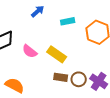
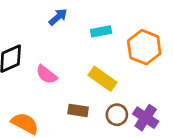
yellow rectangle: (57, 54) -> (103, 79), moved
brown rectangle: (61, 77) -> (78, 110), moved

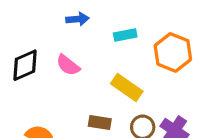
blue arrow: (58, 17) -> (77, 19), turned 36
pink semicircle: (46, 74) -> (68, 65), moved

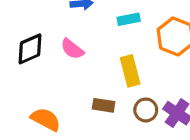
yellow rectangle: (127, 87) -> (130, 71), turned 40

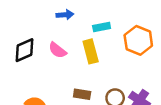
yellow rectangle: (130, 71) -> (91, 51), moved

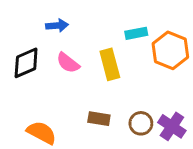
blue arrow: (65, 15) -> (57, 26), moved
cyan rectangle: (102, 27) -> (136, 33), moved

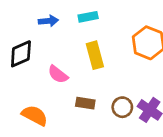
cyan rectangle: (136, 33) -> (88, 17), moved
pink semicircle: (68, 63) -> (58, 74), moved

